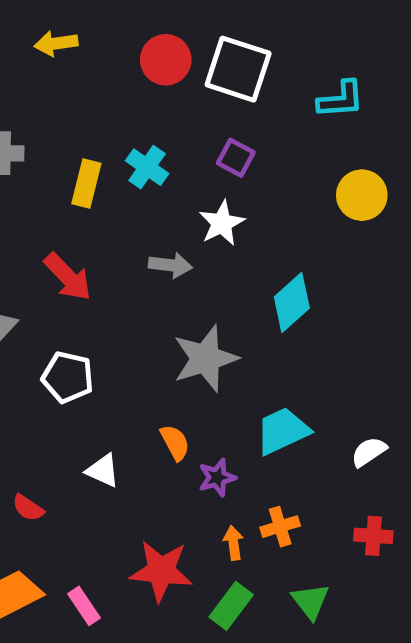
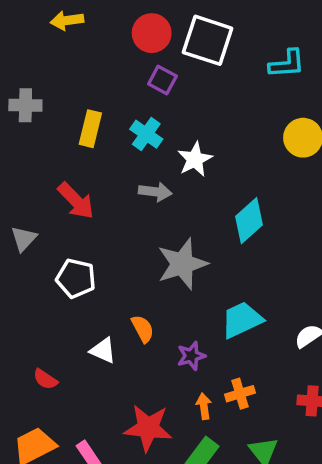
purple square: (236, 158) -> (162, 80), moved
cyan cross: (147, 167) -> (146, 134), moved
orange semicircle: (175, 443) -> (143, 329), moved

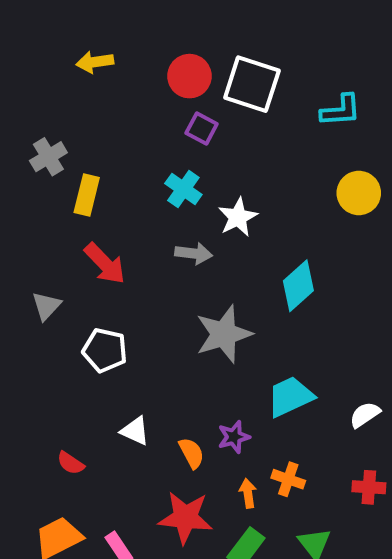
gray cross: (25, 105) -> (48, 157), turned -32
yellow rectangle: (90, 129) -> (87, 195), moved
orange semicircle: (143, 329) -> (191, 453), moved
orange cross: (240, 394) -> (288, 479), turned 36

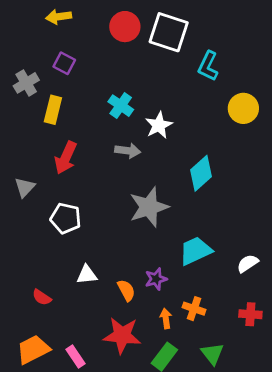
cyan L-shape: (341, 110) -> (208, 66), moved, turned 120
purple square: (202, 128) -> (64, 63), moved
red arrow: (105, 264) -> (66, 158), turned 68
white triangle: (135, 431) -> (87, 275), turned -30

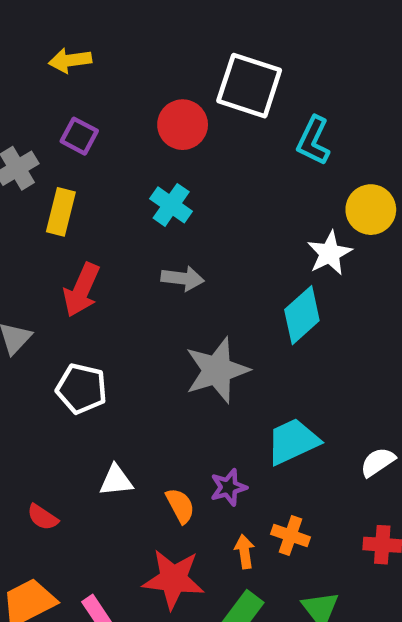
red circle: (125, 27) -> (183, 125), moved
white star: (159, 125) -> (329, 253), moved

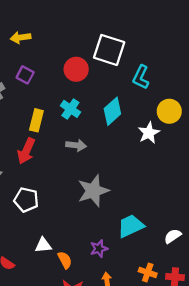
yellow rectangle: (61, 212) -> (36, 120), moved
cyan diamond: (302, 315) -> (112, 111), moved
orange semicircle: (180, 506) -> (65, 260), moved
orange cross: (290, 536) -> (148, 272), moved

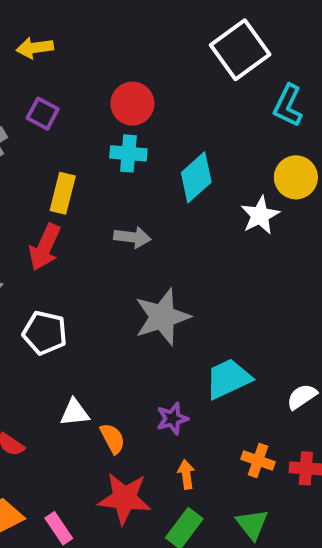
white square: (109, 50) -> (240, 50), moved, turned 36
cyan L-shape: (141, 77) -> (288, 106), moved
cyan cross: (70, 109) -> (128, 153), moved, turned -30

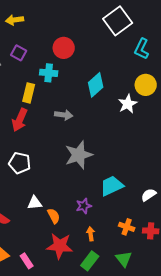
cyan cross: (128, 153) -> (49, 73), moved

